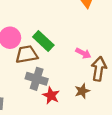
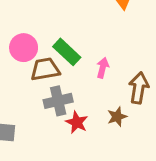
pink arrow: (83, 53) -> (103, 68), moved, turned -104
gray cross: (37, 79) -> (58, 101), turned -30

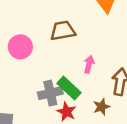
green rectangle: (67, 52) -> (69, 88), moved
brown trapezoid: (45, 69) -> (63, 31), moved

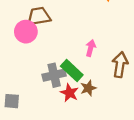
brown trapezoid: (63, 31) -> (39, 16), moved
brown star: (101, 107) -> (88, 88), moved

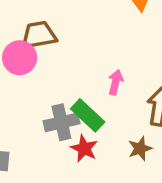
brown star: (88, 88) -> (140, 149), moved

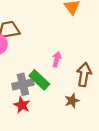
red star: (84, 149) -> (22, 105), moved

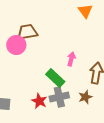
gray cross: (23, 84) -> (59, 97), moved

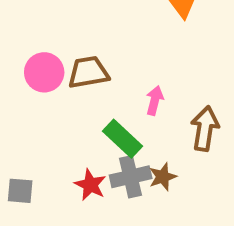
brown trapezoid: (27, 32) -> (88, 72), moved
brown star: (85, 97) -> (163, 177), moved

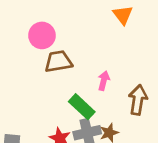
pink circle: (44, 72) -> (42, 35), moved

